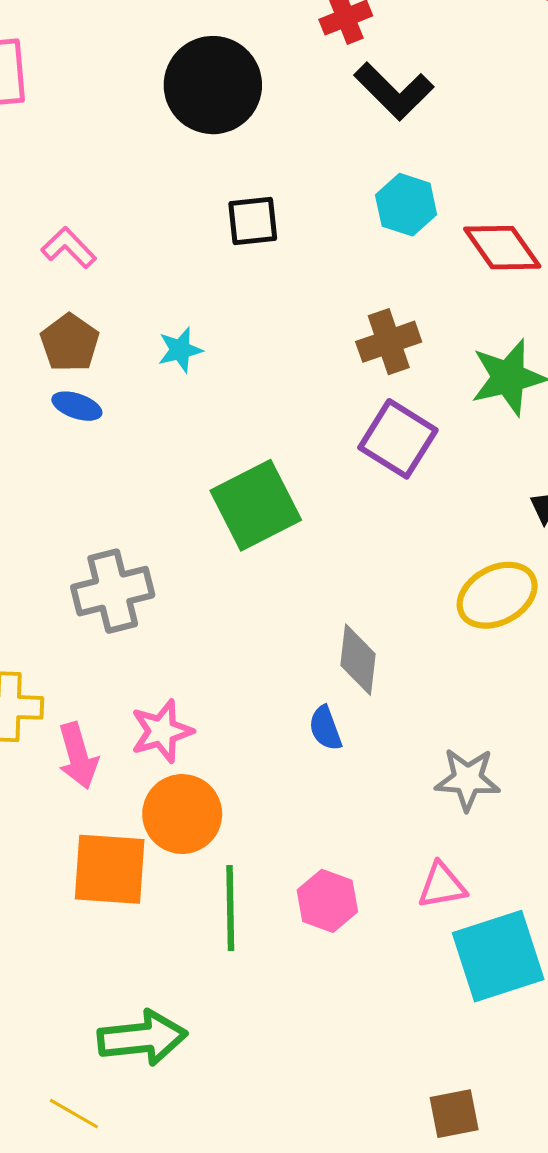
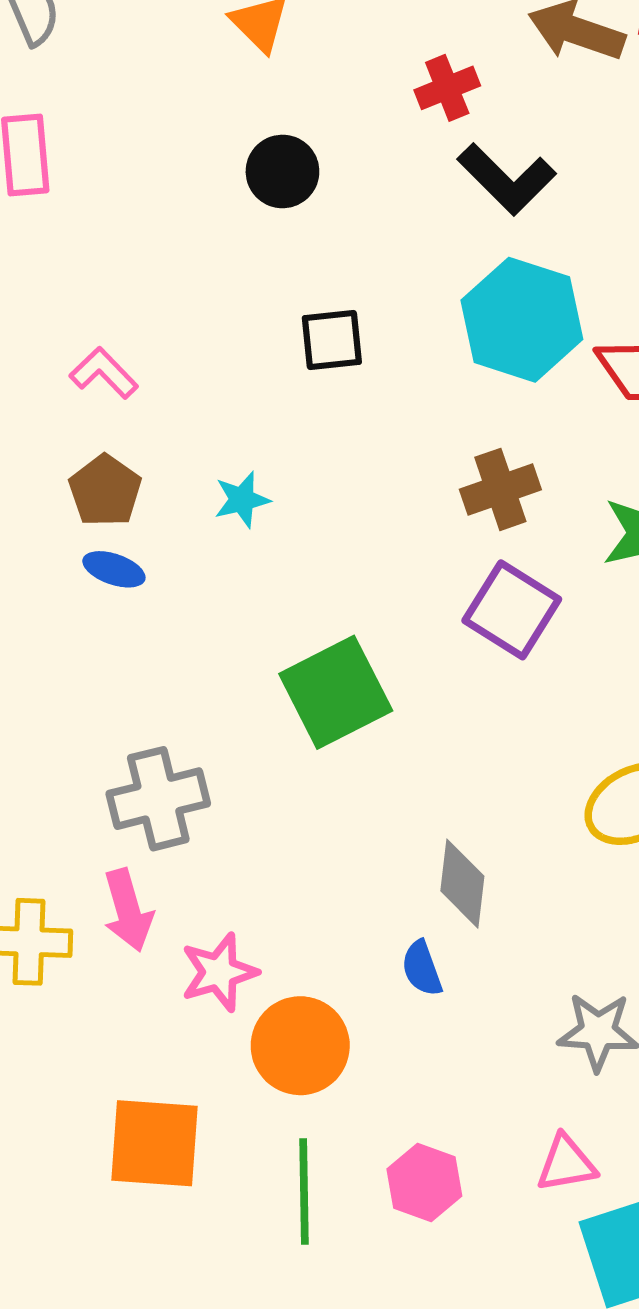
black circle: (213, 85) -> (282, 171), size x0.6
cyan hexagon: (406, 205) -> (522, 320), size x1.6
pink arrow: (78, 756) -> (128, 910), moved
orange circle: (182, 814) -> (300, 1046), moved

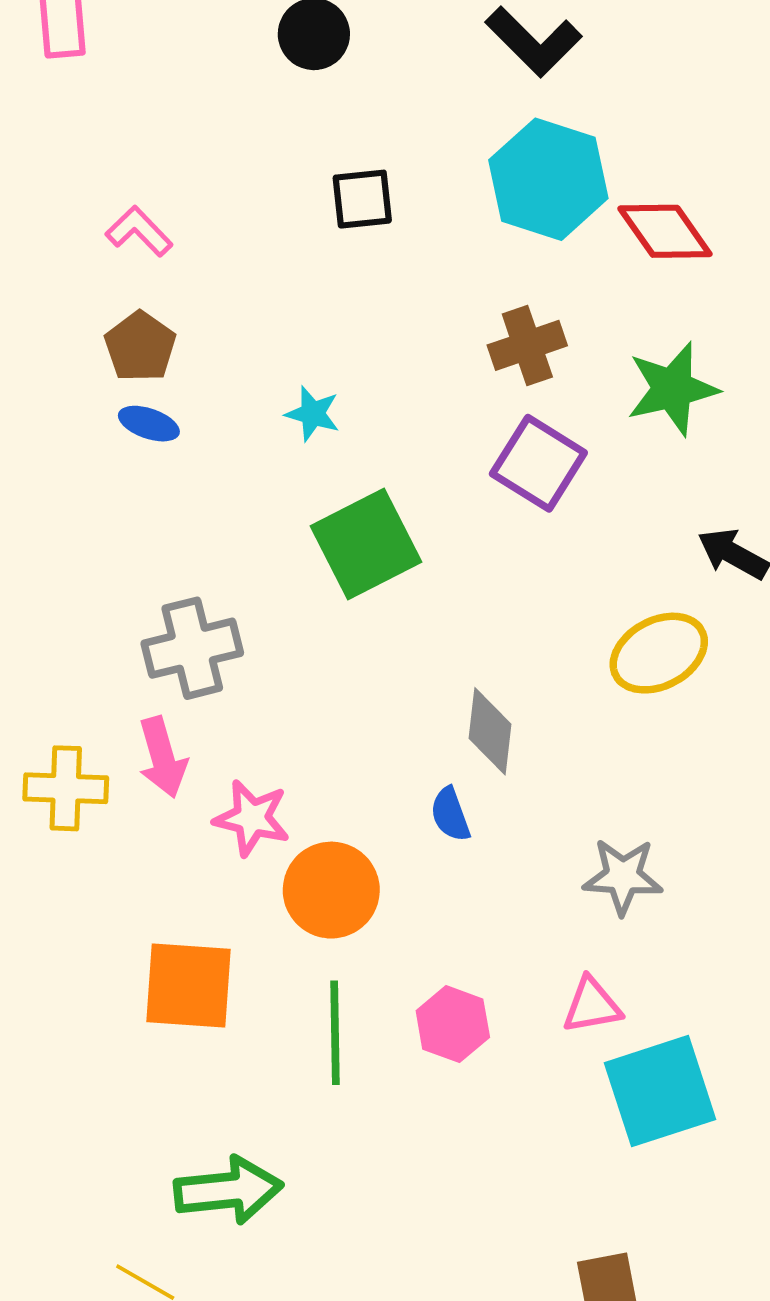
cyan star: (242, 500) -> (313, 414), moved, turned 30
pink star: (219, 972) -> (252, 818), turned 30

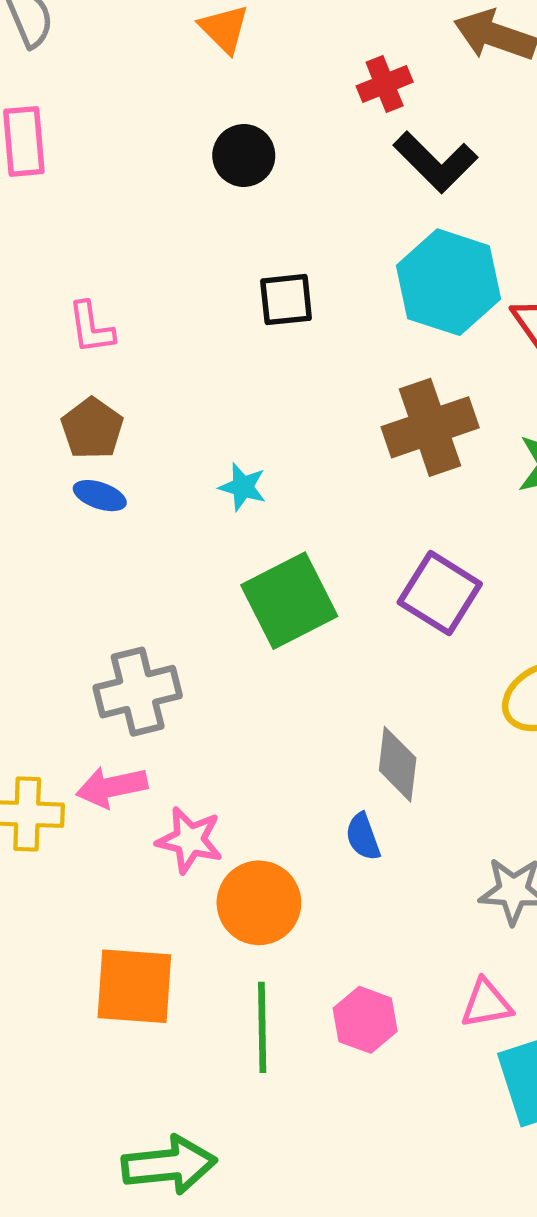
pink L-shape: (139, 231) -> (91, 328), turned -144
brown cross: (527, 345) -> (430, 427), size x1.4
purple square: (538, 463) -> (440, 593), moved
pink arrow: (163, 757) -> (112, 787), turned 94

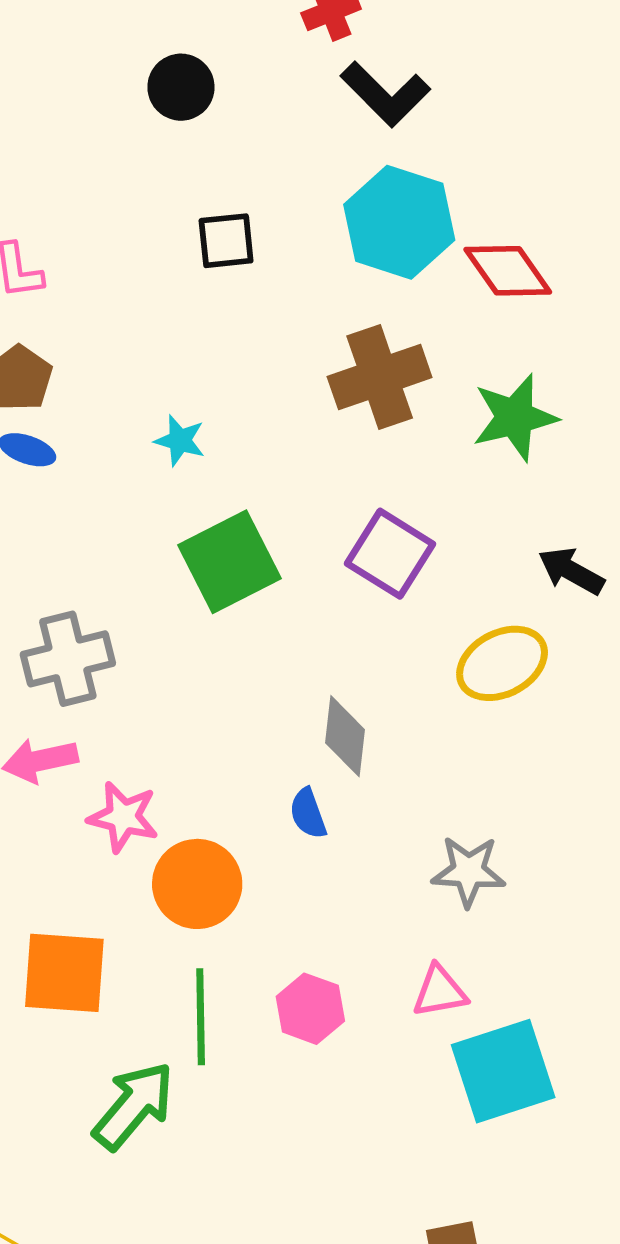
green arrow: (169, 1165) -> (134, 1106), moved, turned -44

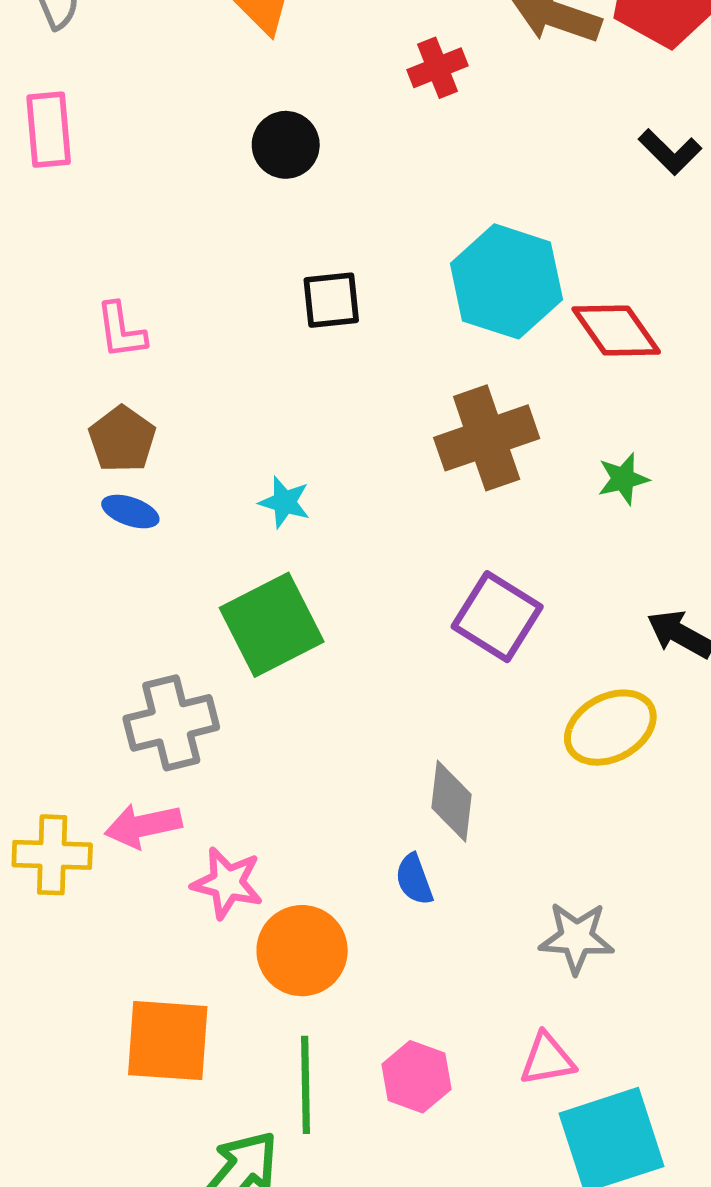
black L-shape: (385, 94) -> (670, 152), moved, size x0.7
green star: (515, 417) -> (623, 479), size x0.6
green square: (229, 562) -> (272, 625), moved

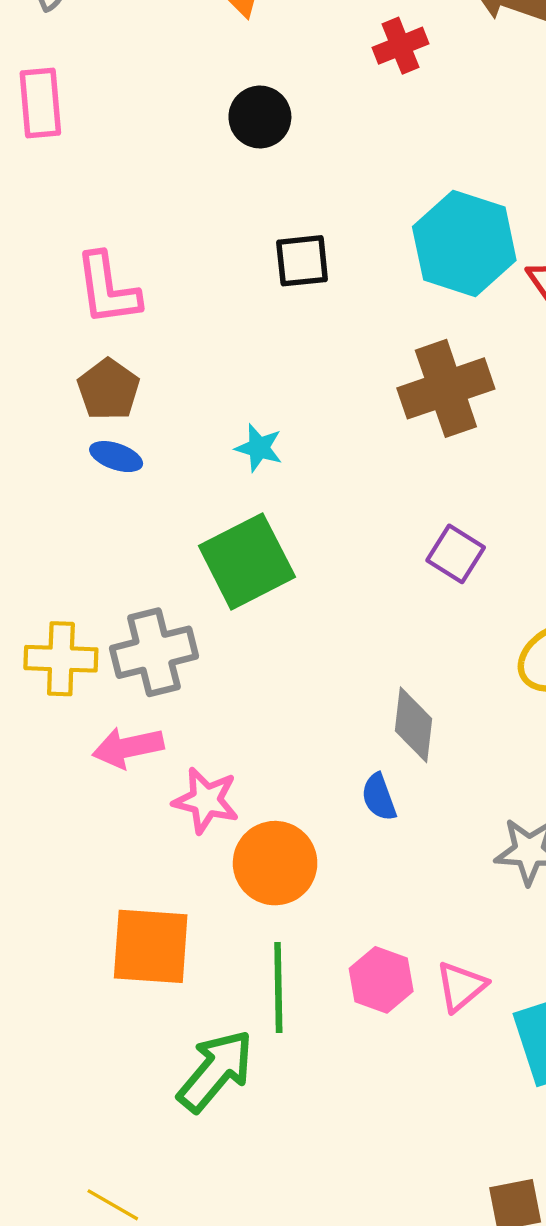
pink L-shape: (121, 331) -> (107, 289), size x1.4
purple square: (497, 617) -> (456, 554), size x0.7
yellow cross: (52, 855) -> (61, 659), moved
pink triangle: (547, 1059) -> (461, 986), moved, turned -30

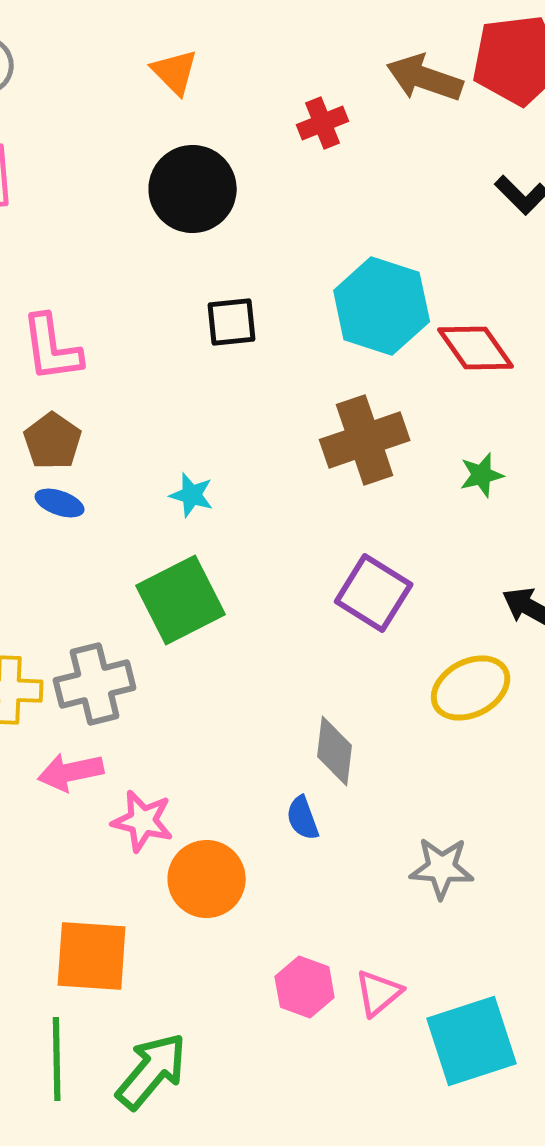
black circle: (260, 117) -> (193, 189), size x1.5
purple square: (456, 554) -> (374, 593), size x1.4
green line: (278, 987) -> (57, 1059), moved

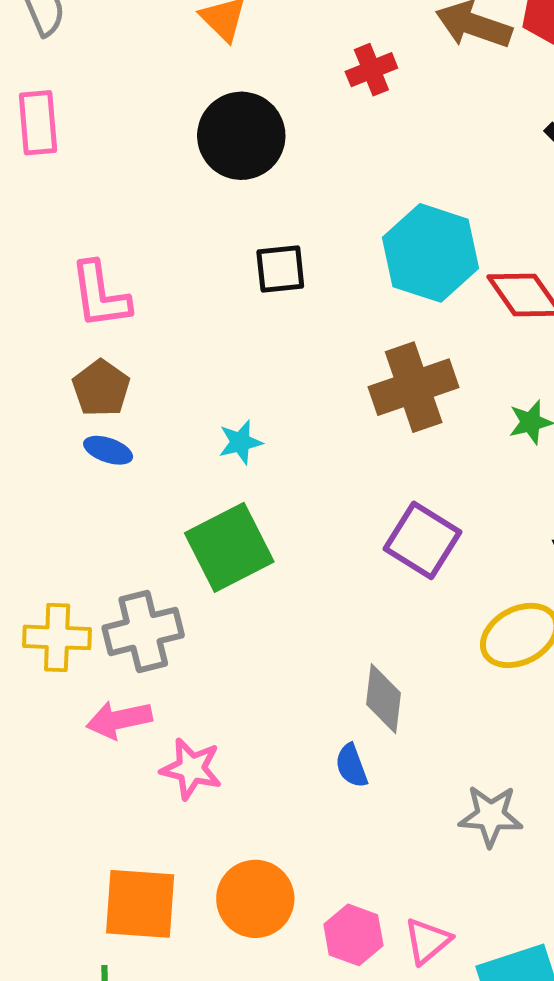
cyan star: (192, 495) -> (240, 442), turned -30
orange circle: (207, 879) -> (255, 899), moved

